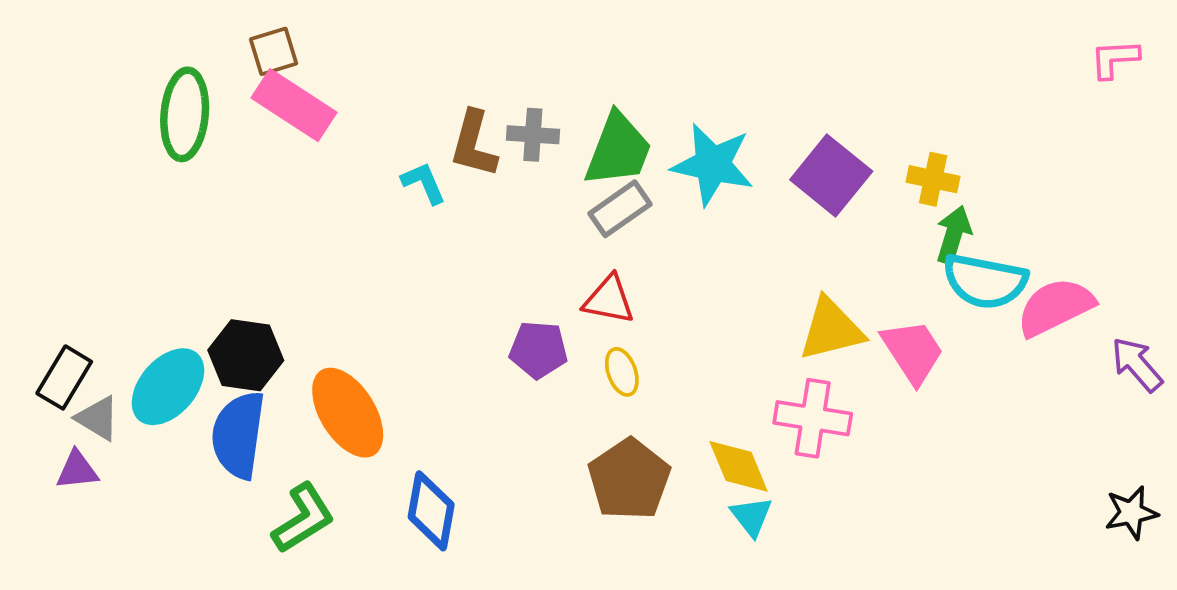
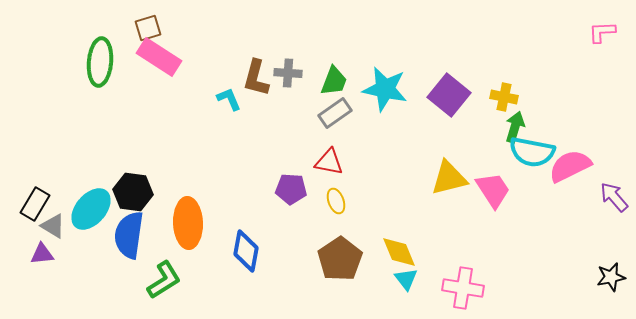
green trapezoid: (618, 150) -> (334, 81), size x0.7
orange ellipse: (348, 413) -> (188, 223), turned 30
pink cross: (813, 418) -> (463, 288), moved
blue diamond: (431, 511) -> (246, 251), moved

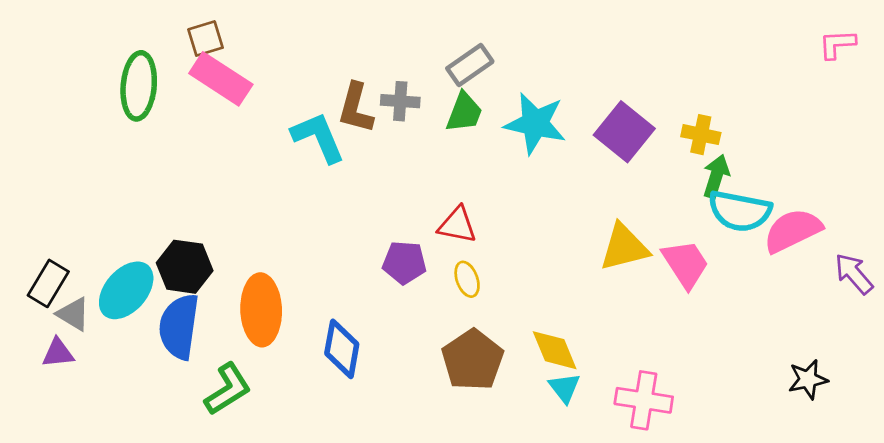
cyan L-shape: (229, 99) -> (318, 137), size x1.6
gray rectangle: (335, 113) -> (470, 65), moved
black star: (611, 277) -> (808, 379), moved

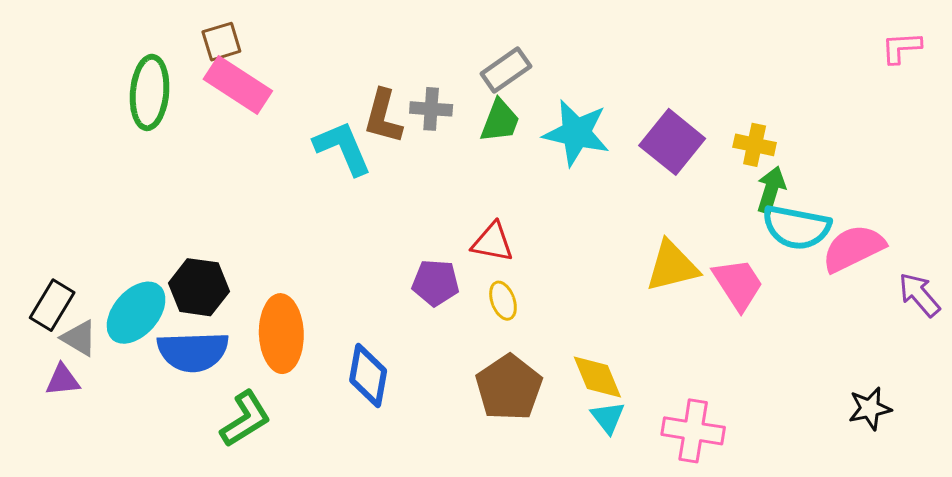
blue semicircle: (179, 327) -> (193, 352), turned -100

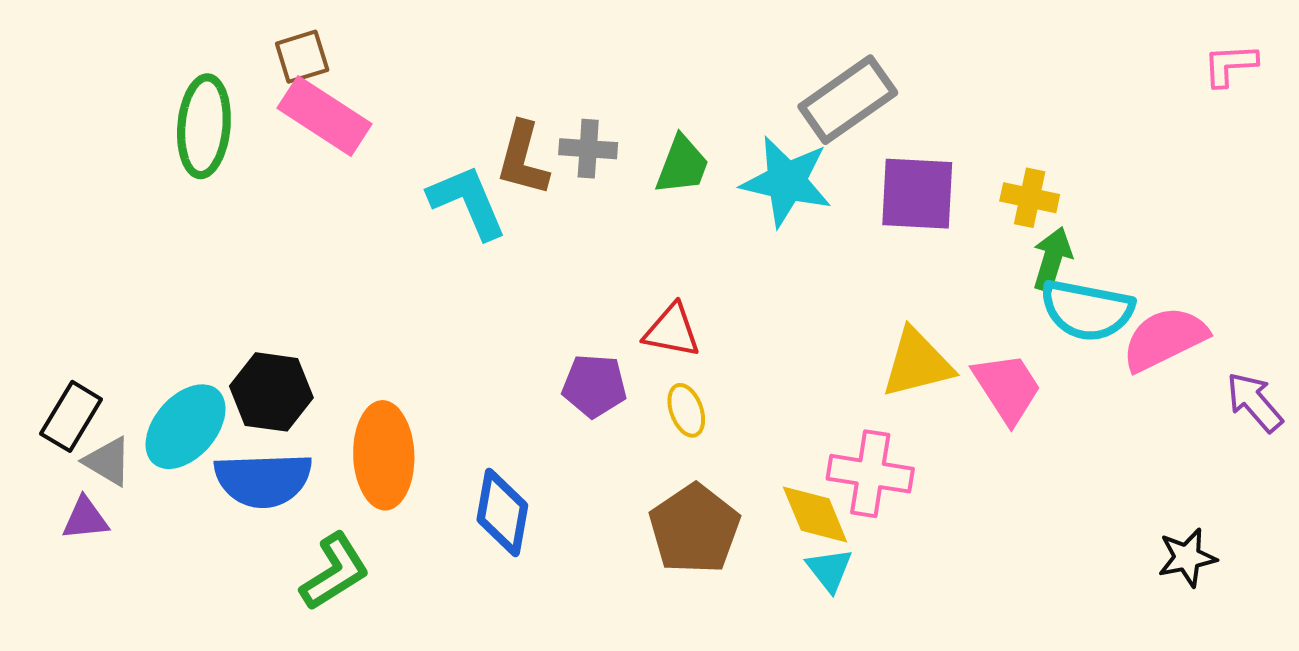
gray rectangle: (506, 70) -> (848, 100), moved, size x1.4
purple square: (672, 142) -> (917, 194), turned -36
pink cross: (693, 431) -> (870, 474), moved

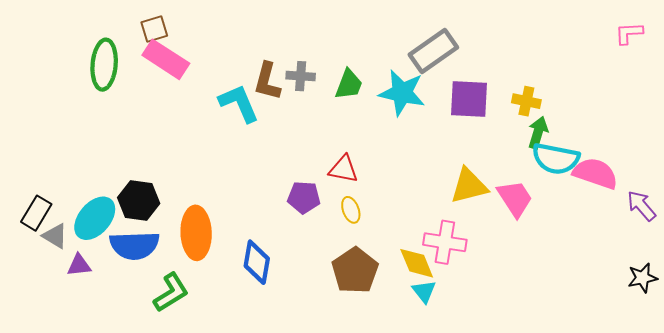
pink semicircle: (1165, 339) -> (595, 173), turned 45
purple triangle: (85, 519) -> (79, 265), moved
black star: (1187, 557) -> (642, 278), moved

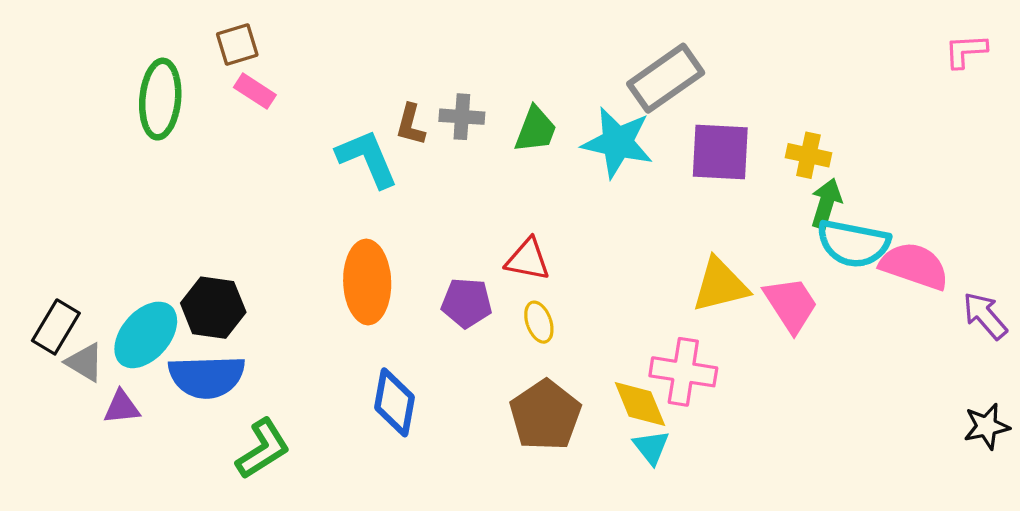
pink rectangle: (166, 59) -> (255, 91), size x0.6
brown L-shape: (267, 81) -> (411, 125), size x0.7
orange ellipse: (196, 233) -> (367, 282), moved

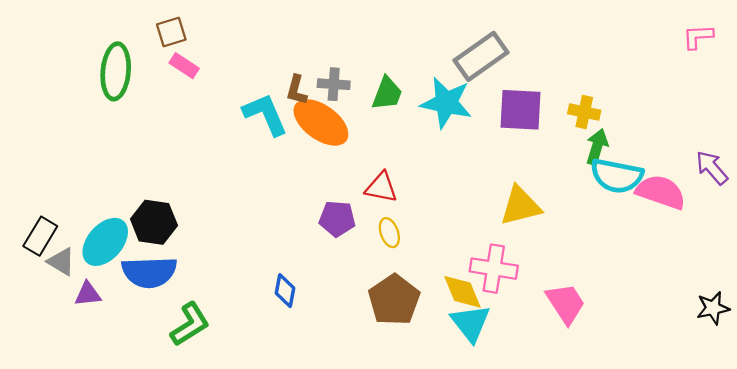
orange ellipse: (367, 282) -> (321, 122), moved, turned -52
pink trapezoid: (791, 304) -> (566, 303), moved
purple arrow: (985, 316) -> (712, 168), moved
blue diamond: (394, 402) -> (285, 291), size x0.7
cyan triangle: (651, 447) -> (471, 323), size x1.5

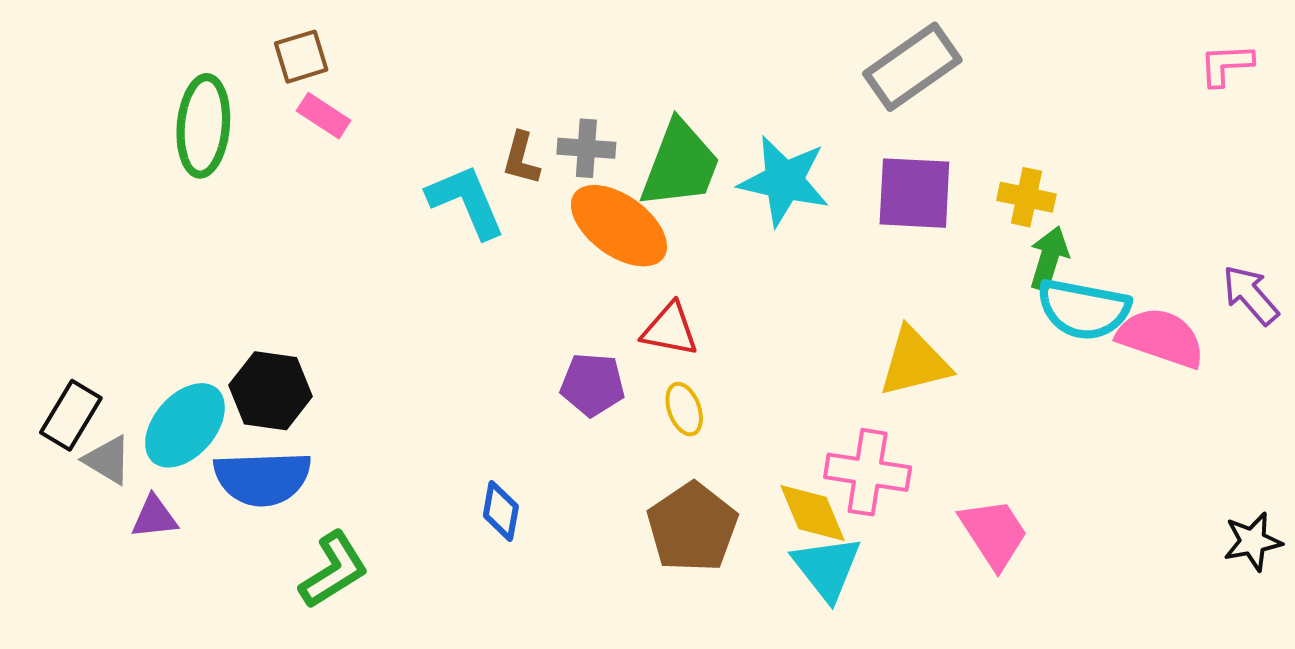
gray rectangle: (481, 56) -> (912, 67), moved
green trapezoid: (387, 93) -> (680, 165), size x1.5
orange ellipse: (321, 122) -> (619, 226), moved

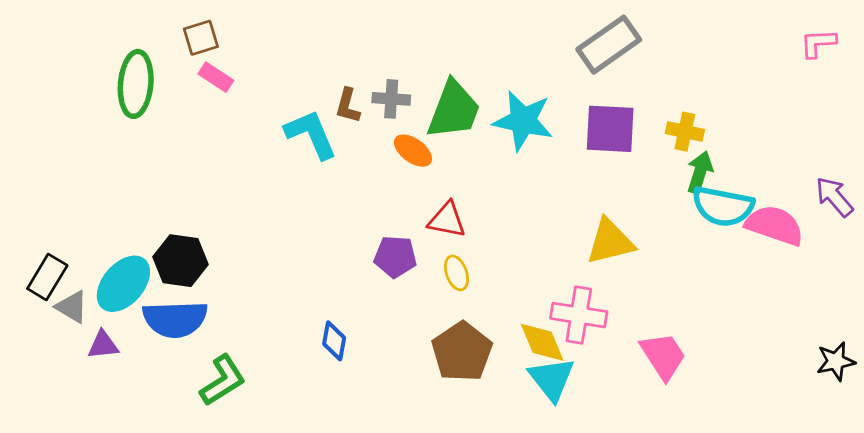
orange ellipse: (619, 226) -> (413, 151), size x0.6

